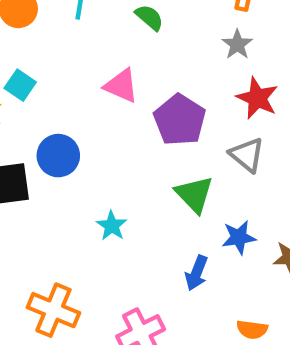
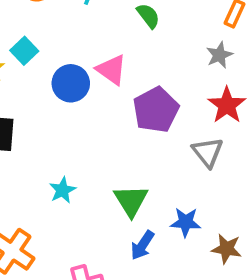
blue circle: (58, 156) -> (71, 83), moved
green triangle: (194, 194) -> (131, 201), moved
cyan star: (112, 226) -> (62, 190), moved

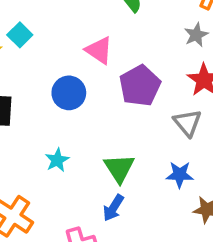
blue circle: (71, 83) -> (69, 93), moved
blue star: (186, 222) -> (180, 175), moved
blue arrow: (142, 245) -> (113, 208), moved

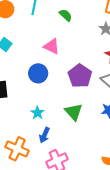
purple pentagon: (140, 86) -> (80, 76), moved
blue arrow: (113, 208) -> (44, 135), moved

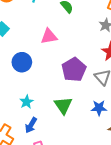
pink triangle: (52, 46) -> (49, 36), turned -42
blue circle: (38, 73) -> (22, 62), moved

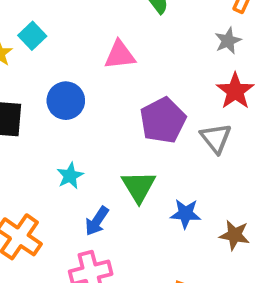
blue star: (99, 108) -> (186, 214), moved
blue arrow: (31, 125) -> (97, 221), moved

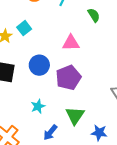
purple pentagon: (163, 120) -> (68, 78), moved

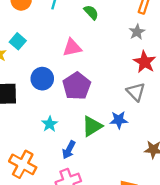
green triangle: (75, 116) -> (92, 126), turned 36
blue star: (99, 133) -> (119, 120), moved

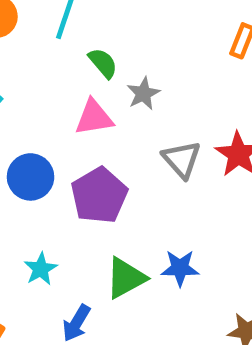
green semicircle: (91, 12) -> (103, 63), moved
gray star: (137, 32) -> (143, 93), moved
gray triangle: (136, 92) -> (182, 159), moved

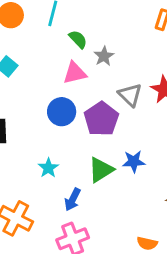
blue circle: (31, 177) -> (62, 112), moved
purple pentagon: (99, 195) -> (101, 119), moved

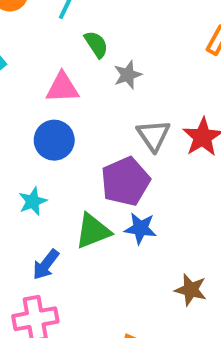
pink triangle: (75, 73) -> (62, 88), moved
purple pentagon: (101, 119) -> (125, 181), moved
cyan star: (48, 168) -> (33, 201), moved

